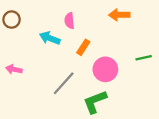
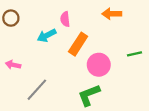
cyan arrow: (50, 38) -> (47, 35), turned -48
orange rectangle: (83, 47) -> (78, 44), size x1.5
gray line: (64, 83) -> (37, 90), moved

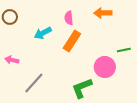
pink semicircle: (65, 19) -> (69, 18), moved
pink circle: (99, 65) -> (105, 67), moved

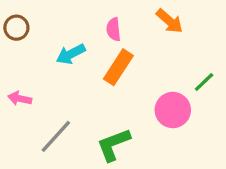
orange arrow: (103, 13) -> (170, 21), turned -138
green line: (124, 50) -> (204, 82), turned -32
green L-shape: (82, 88) -> (114, 145), moved

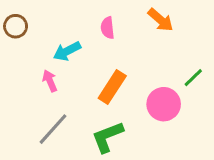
orange rectangle: (118, 67) -> (112, 87), moved
pink arrow: (20, 98) -> (50, 81), moved, turned 55

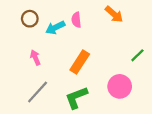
brown circle: (16, 26) -> (30, 19), moved
cyan arrow: (67, 51) -> (55, 28), moved
pink circle: (164, 104) -> (120, 86), moved

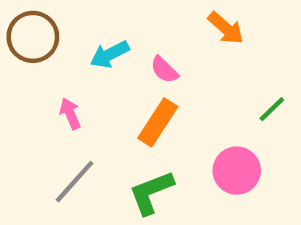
brown circle: (30, 19) -> (33, 37), moved, size x1.5
pink semicircle: (76, 20) -> (164, 70), moved, turned -40

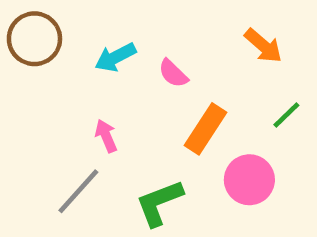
orange arrow: (226, 28) -> (263, 46), moved
pink arrow: (70, 114) -> (106, 136), moved
orange rectangle: (158, 122) -> (205, 129), moved

